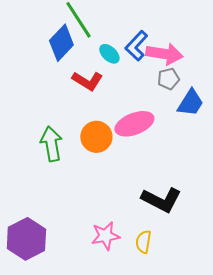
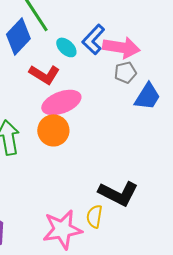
pink ellipse: (134, 124) -> (61, 102), moved
pink star: (105, 236) -> (62, 229), size x1.4
yellow semicircle: (143, 242) -> (94, 216), moved

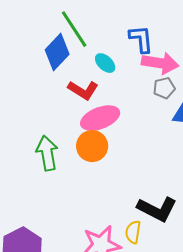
blue L-shape: (93, 39) -> (141, 39), moved, turned 132

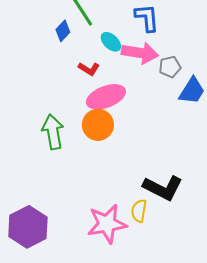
blue diamond: (57, 52) -> (63, 31), size x0.6
pink arrow: (160, 63) -> (140, 53), moved
red L-shape: (83, 90) -> (89, 69), size x0.7

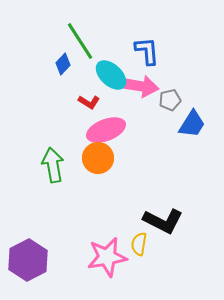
cyan ellipse: (111, 42) -> (111, 75), size x1.5

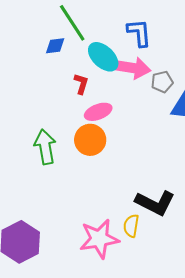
blue diamond: (63, 64) -> (55, 46), turned 40
red L-shape: (89, 102) -> (81, 84), turned -105
pink ellipse: (106, 130) -> (98, 112), size x0.7

